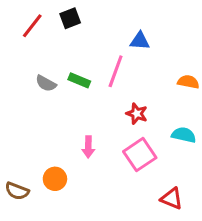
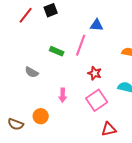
gray semicircle: (46, 83) -> (32, 72), moved
red triangle: (172, 199) -> (109, 129), moved, turned -35

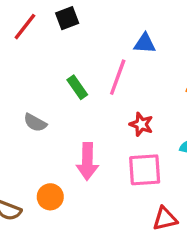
green rectangle: (57, 51) -> (77, 87), turned 32
pink arrow: (63, 95) -> (87, 161), size x1.5
pink square: (97, 100) -> (145, 170), turned 30

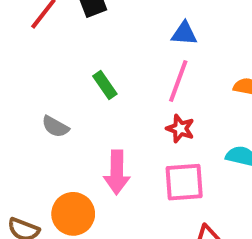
pink line: (118, 77) -> (178, 81), moved
orange circle: (50, 197) -> (73, 214), size x1.4

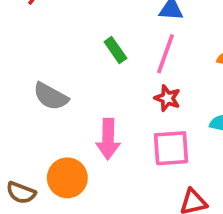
green rectangle: (105, 85) -> (115, 50), moved
gray semicircle: (55, 127) -> (51, 96), size x1.4

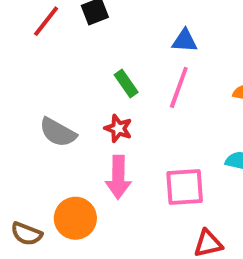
red star: (167, 98) -> (118, 128), moved

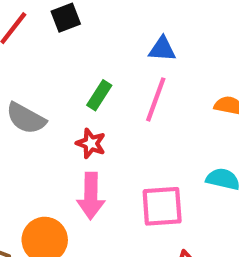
green rectangle: (126, 84) -> (99, 95), turned 68
gray semicircle: (58, 132) -> (26, 118), moved

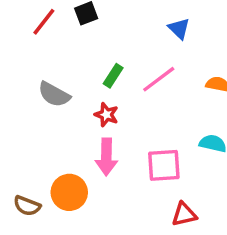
blue triangle: (162, 49) -> (179, 29), moved, turned 40
pink line: (156, 99) -> (159, 79), turned 33

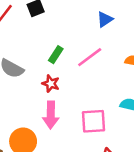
blue triangle: (179, 29) -> (105, 19), turned 42

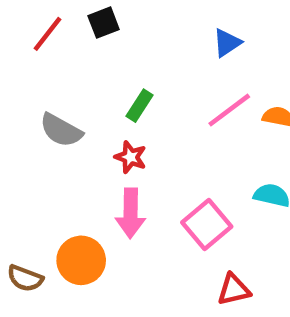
pink line: (90, 57) -> (229, 110), moved
pink square: (93, 121) -> (207, 224), turned -36

